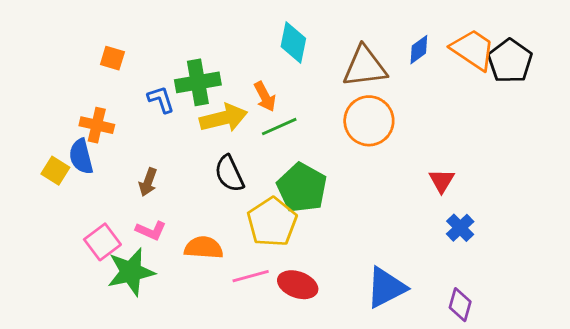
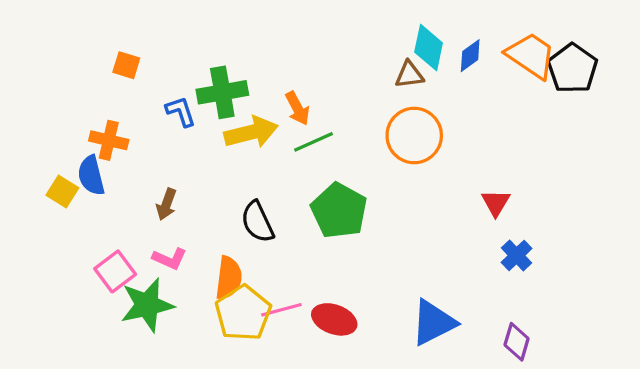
cyan diamond: (293, 42) -> (429, 48), moved
brown triangle: (365, 67) -> (409, 75), size x0.6
black semicircle: (229, 174) -> (257, 222), moved
yellow pentagon: (272, 222) -> (243, 313), moved
orange semicircle: (204, 248) -> (229, 278), turned 93

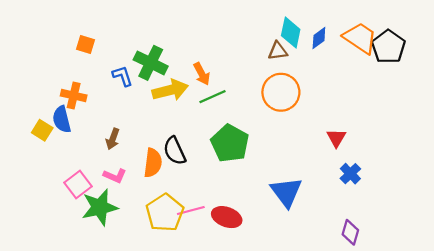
green cross: (222, 92) -> (151, 63), turned 36
orange semicircle: (229, 278) -> (153, 163), moved
blue triangle: (433, 323) -> (286, 192), moved, turned -40

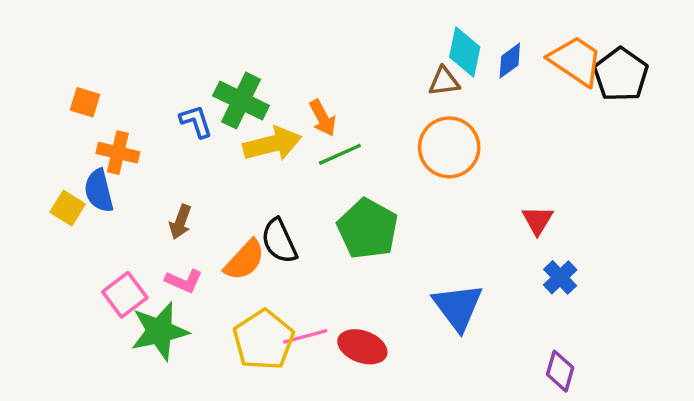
orange square: (86, 44) -> (85, 102), moved
orange semicircle: (153, 163) -> (245, 260), turned 36

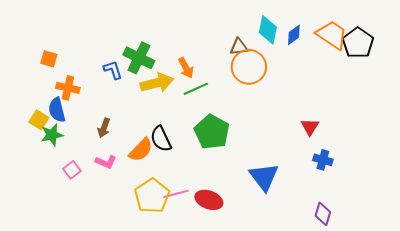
brown triangle: (444, 81) -> (239, 47), moved
orange circle: (449, 147) -> (249, 67), moved
blue cross: (560, 277) -> (323, 160), turned -30
pink square: (125, 295) -> (72, 170), size x0.7
green star: (160, 331) -> (52, 135), moved, size x0.7

